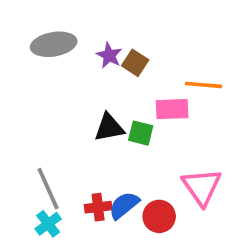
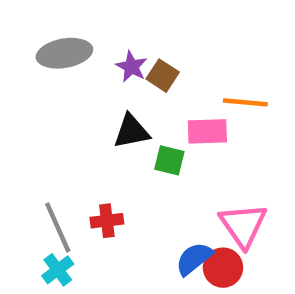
black triangle: (109, 128) -> (131, 131), moved
blue semicircle: (124, 205) -> (194, 259), moved
red cross: (98, 207) -> (107, 221), moved
red circle: (159, 216) -> (223, 268), moved

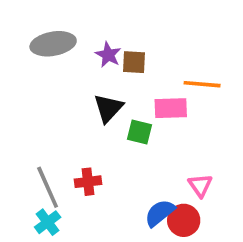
brown square: (163, 76) -> (134, 62), turned -30
black triangle: (131, 131) -> (108, 108), turned -36
pink triangle: (243, 225) -> (200, 185), size x0.6

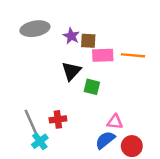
pink rectangle: (171, 108) -> (103, 55), moved
pink triangle: (200, 185) -> (115, 122), moved, turned -49
red circle: (184, 220) -> (132, 146), moved
cyan cross: (48, 222) -> (40, 141), moved

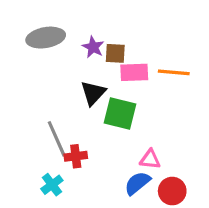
green square: (92, 87) -> (120, 113), size x1.5
gray line: (31, 123) -> (57, 139), moved

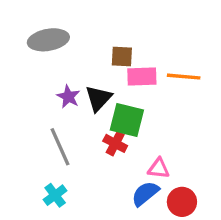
purple star: (93, 47) -> (68, 97), moved
red cross: (76, 156) -> (115, 143), moved, turned 35

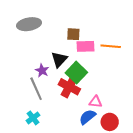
purple star: (68, 97) -> (42, 71), moved
green square: (127, 120) -> (76, 73), turned 30
red cross: (115, 143) -> (69, 87), size x1.5

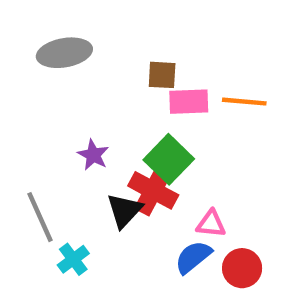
black triangle: (59, 59) -> (124, 210), moved
gray line: (36, 89) -> (40, 217), moved

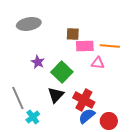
purple star: (93, 155) -> (38, 62), moved
green square: (169, 159) -> (62, 72), moved
red cross: (153, 190) -> (84, 100), moved
pink triangle: (211, 224) -> (98, 63), moved

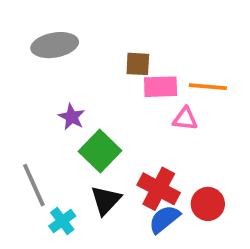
green square: (62, 72) -> (100, 151), moved
black triangle: (56, 95) -> (106, 200), moved
red circle: (109, 121) -> (208, 204), moved

